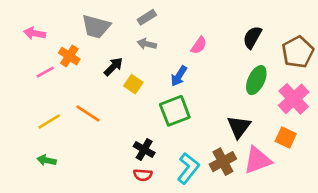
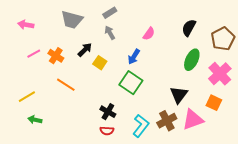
gray arrow: (147, 44) -> (110, 33), turned 48
orange cross: (69, 56) -> (56, 56), moved
green square: (175, 111) -> (131, 83), turned -35
yellow line: (49, 121) -> (27, 97), moved

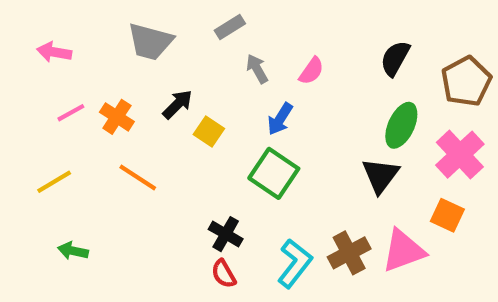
gray arrow: (110, 33) -> (257, 69), moved
black triangle: (179, 95) -> (380, 175), moved
yellow line: (27, 97) -> (54, 182), moved
red semicircle: (107, 131) -> (224, 274), turned 56

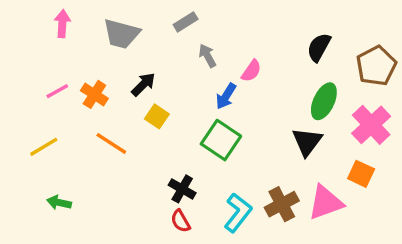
pink arrow: (54, 52) -> (62, 24), moved, turned 84
pink semicircle: (311, 71) -> (251, 71), moved
yellow square: (209, 132) -> (157, 116), moved

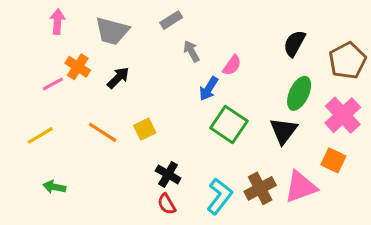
black arrow: (143, 84) -> (118, 78), moved
orange cross: (94, 94) -> (78, 67), moved
yellow square: (157, 116) -> (145, 129), moved, turned 30
green square: (221, 140) -> (229, 125), moved

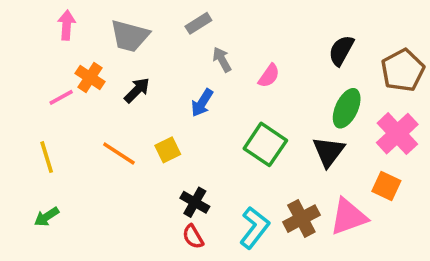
blue arrow: (209, 89) -> (202, 103), moved
yellow line: (40, 135) -> (47, 157), turned -76
green arrow: (54, 187) -> (47, 217), moved, turned -45

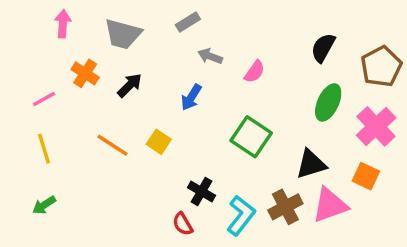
gray arrow: (222, 59) -> (210, 56), turned -40
pink line: (61, 97) -> (44, 99), moved
yellow square: (168, 150) -> (159, 142), turned -30
black triangle: (329, 152) -> (311, 164), moved, turned 36
black cross: (195, 202) -> (202, 191), moved

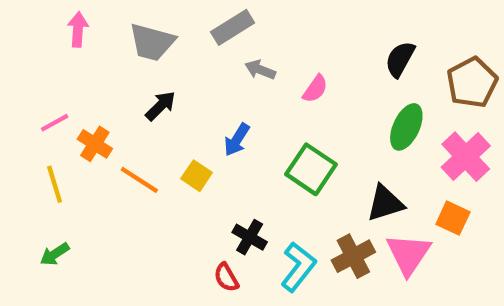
gray rectangle: (188, 22) -> (233, 27), size x1.4
orange cross: (85, 73) -> (95, 144), moved
blue arrow: (191, 97) -> (237, 140), moved
pink triangle: (330, 205) -> (408, 254), turned -36

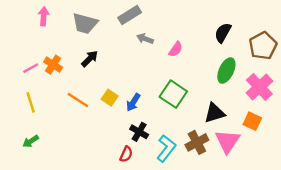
blue arrow: (237, 140) -> (133, 102), moved
orange cross: (95, 144) -> (53, 65), moved
red semicircle: (226, 277) -> (126, 154), turned -126

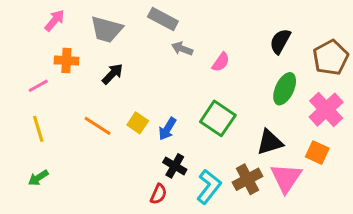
gray rectangle: (130, 15) -> (163, 19), turned 60
pink arrow: (44, 16) -> (55, 20), turned 36
orange cross: (53, 65) -> (66, 61), moved, turned -30

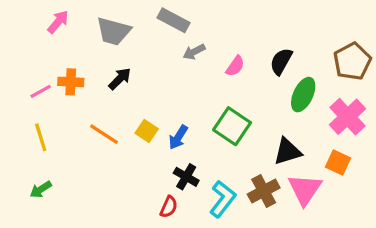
black semicircle: (280, 41) -> (281, 61), moved
gray arrow: (182, 49) -> (194, 52), turned -48
orange cross: (66, 61) -> (71, 82), moved

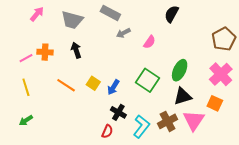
black semicircle: (281, 61) -> (172, 14), moved
black arrow: (120, 79) -> (76, 50), turned -63
green ellipse: (303, 95) -> (180, 70), moved

